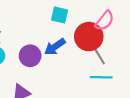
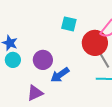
blue arrow: (55, 47) -> (60, 75), moved

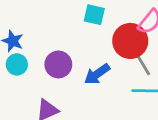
blue arrow: (60, 75) -> (97, 74), moved

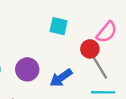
red circle: (130, 41) -> (90, 49), size x0.6

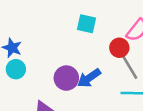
purple circle: (27, 69) -> (66, 78), moved

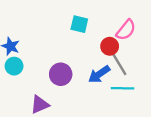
blue arrow: (89, 78) -> (99, 74), moved

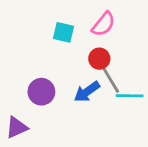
pink semicircle: (126, 30) -> (103, 24), moved
cyan line: (122, 88) -> (130, 96), moved

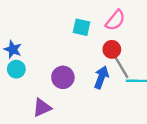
blue arrow: (87, 92) -> (101, 77), turned 145

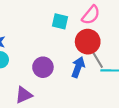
red circle: (112, 49) -> (88, 42), size x1.5

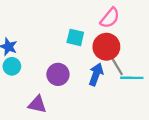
cyan square: (60, 21) -> (75, 37), moved
purple triangle: (24, 95) -> (37, 104), turned 36

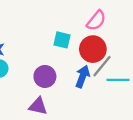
gray line: (116, 64) -> (102, 66), turned 70
purple triangle: (37, 104) -> (38, 106), moved

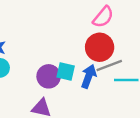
cyan square: (62, 40) -> (66, 72), moved
gray line: (102, 66) -> (109, 65), turned 30

